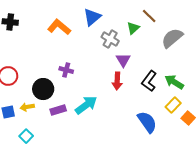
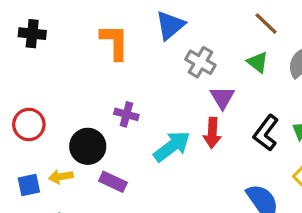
orange L-shape: (59, 27) -> (115, 42), turned 50
green triangle: (133, 28) -> (258, 62), moved, turned -40
cyan arrow: (86, 105) -> (172, 146), moved
purple rectangle: (58, 110) -> (113, 182), turned 42

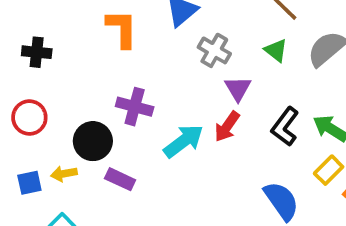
black cross: (32, 34) -> (37, 52), moved
purple cross: (126, 114) -> (135, 107), size x1.4
red arrow: (212, 133) -> (227, 127), turned 32

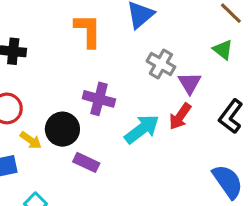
gray cross: (214, 50) -> (161, 64), moved
yellow arrow: (64, 174) -> (31, 140), moved, turned -135

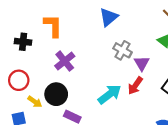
orange L-shape: (88, 31) -> (53, 26), moved
purple cross: (99, 99) -> (65, 61), moved, turned 36

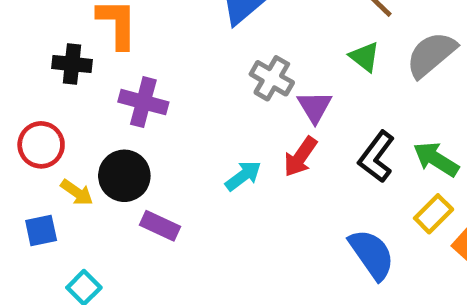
black cross: (23, 42) -> (72, 64), moved
purple cross: (65, 61) -> (143, 102), turned -36
cyan arrow: (110, 94) -> (243, 176), size x0.7

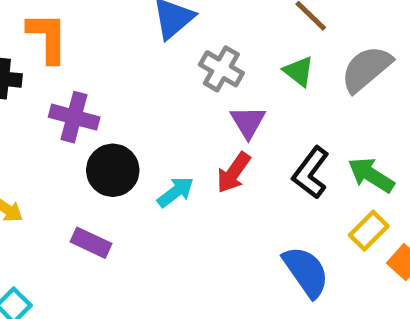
gray cross: (272, 78) -> (221, 69), moved
black circle: (124, 176) -> (113, 170), moved

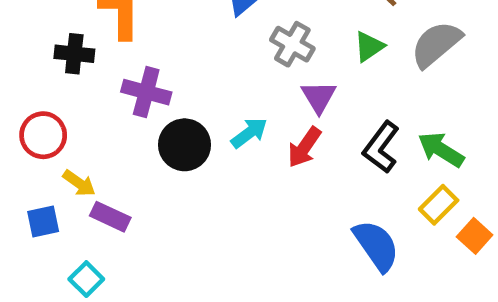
green triangle: (299, 71) -> (369, 47), turned 48
cyan arrow: (176, 192) -> (249, 133), moved
purple rectangle: (91, 243) -> (110, 217), moved

